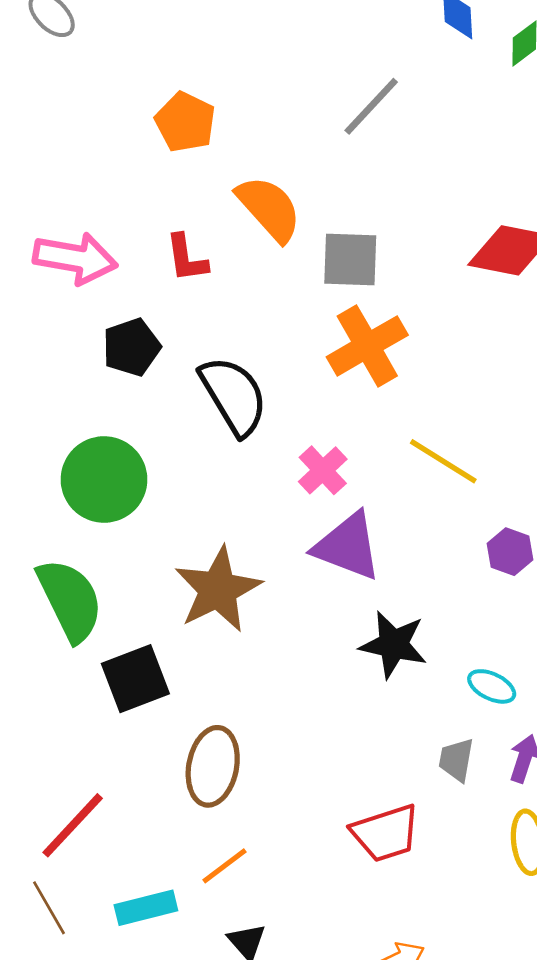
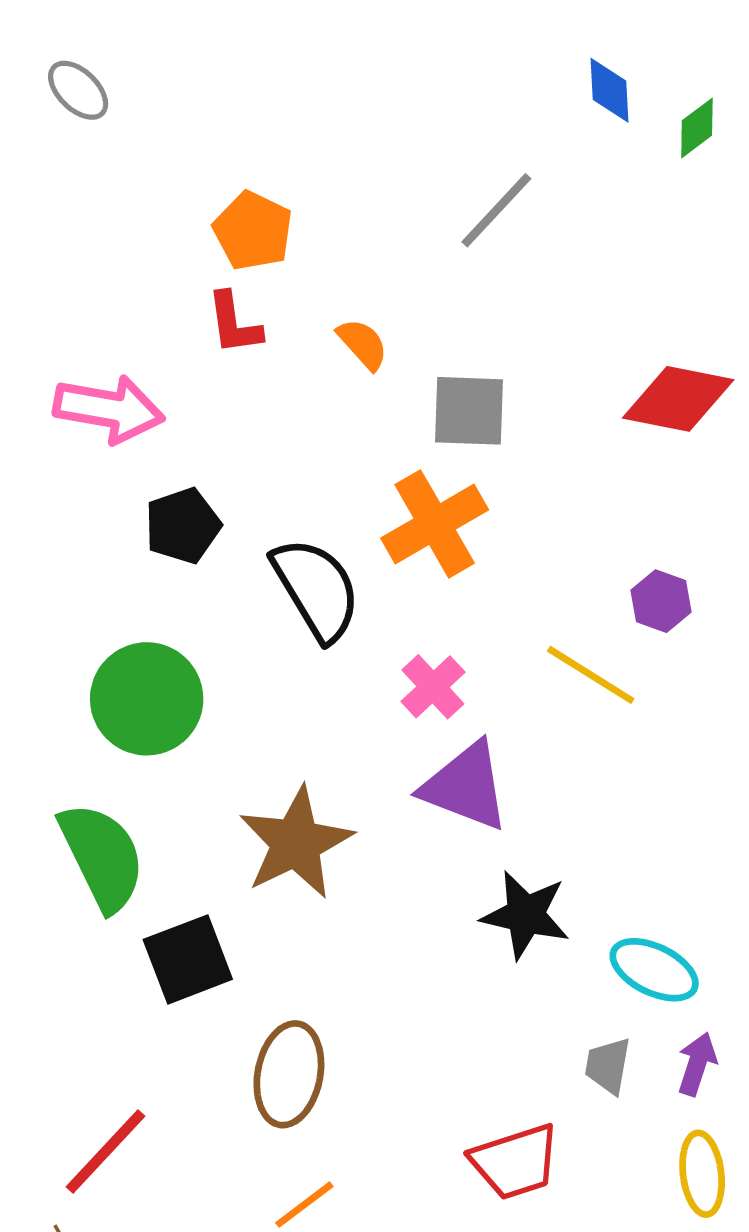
orange semicircle: (269, 208) -> (363, 344), size x0.6
red L-shape: (187, 258) -> (234, 323), moved
orange cross: (367, 346) -> (435, 524), moved
purple hexagon: (510, 552) -> (661, 601), moved
cyan ellipse: (492, 686) -> (654, 970), size x1.4

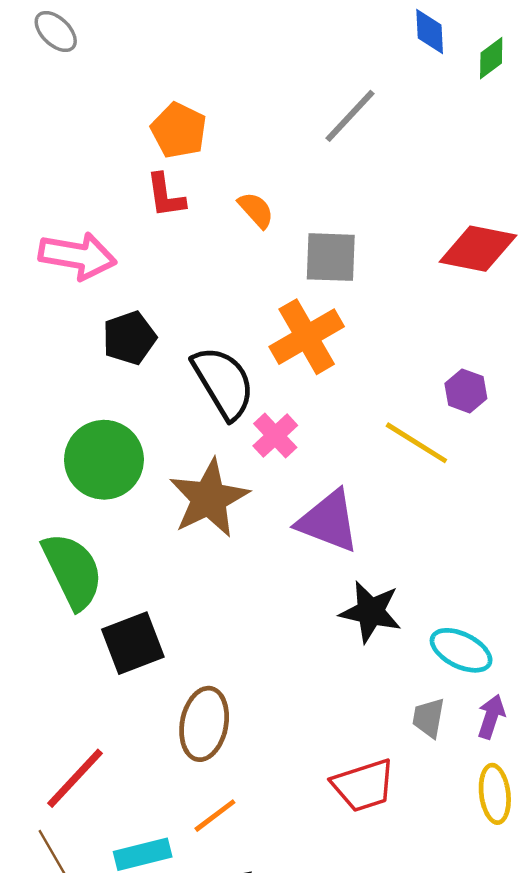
pink cross: (433, 687) -> (275, 436), moved
brown star: (296, 843) -> (209, 498), moved

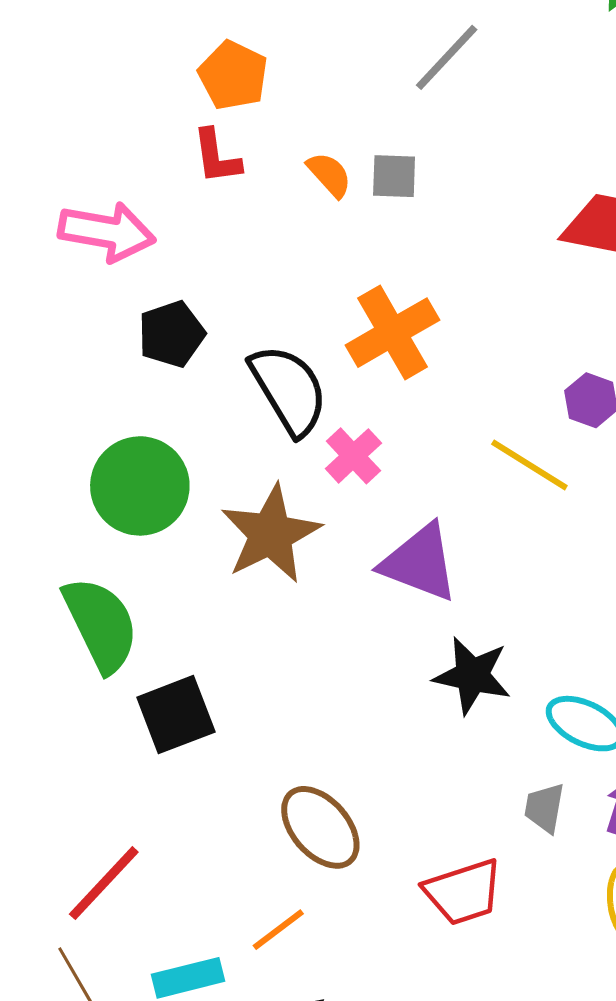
gray square: (331, 257) -> (394, 176), moved, size x0.7
brown ellipse: (204, 724) -> (320, 827), moved, turned -52

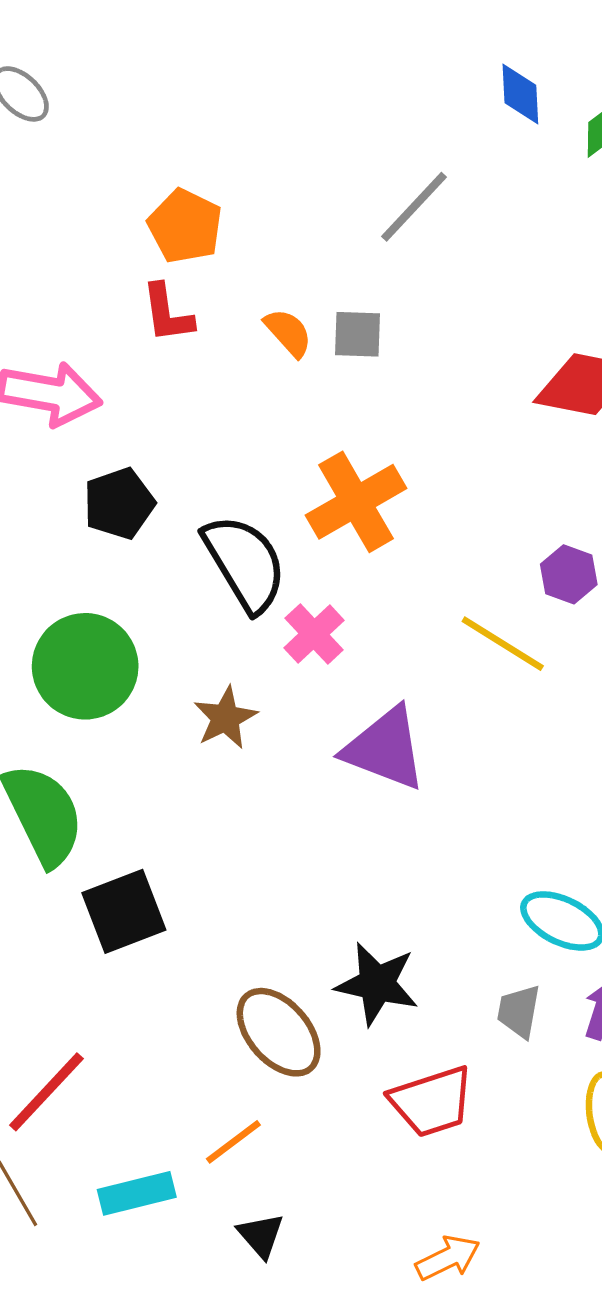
brown star: (271, 534) -> (225, 718), size x0.6
black star: (472, 675) -> (377, 984), moved

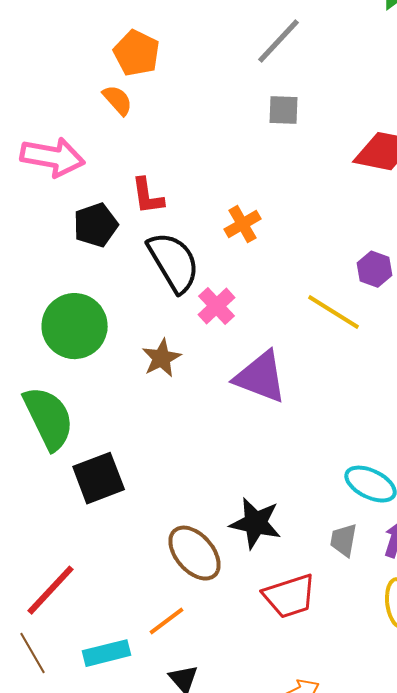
red L-shape: (167, 313) -> (148, 196), moved
orange semicircle: (288, 333) -> (118, 100), moved
gray square: (358, 334) -> (284, 110), moved
orange cross: (356, 502) -> (243, 224), size x0.6

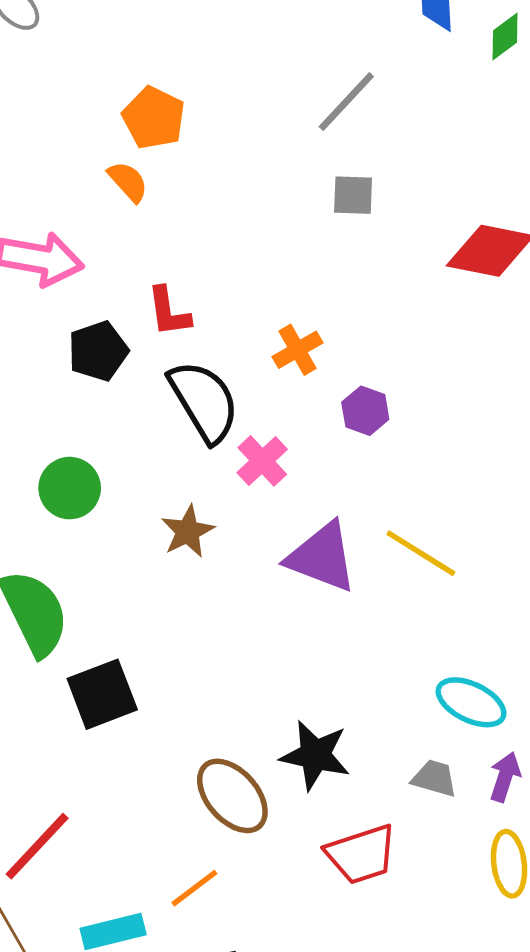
purple hexagon: (375, 269) -> (365, 411), moved
yellow line: (334, 312) -> (421, 553), moved
green circle: (75, 326) -> (70, 488), size x0.7
gray trapezoid: (344, 540) -> (434, 778), turned 96

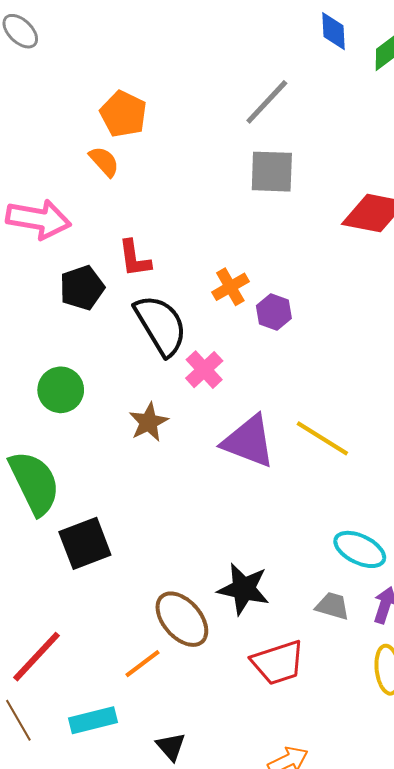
gray square: (353, 195) -> (272, 172), size x1.4
purple hexagon: (365, 411) -> (274, 312), moved
orange line: (194, 888) -> (143, 664), moved

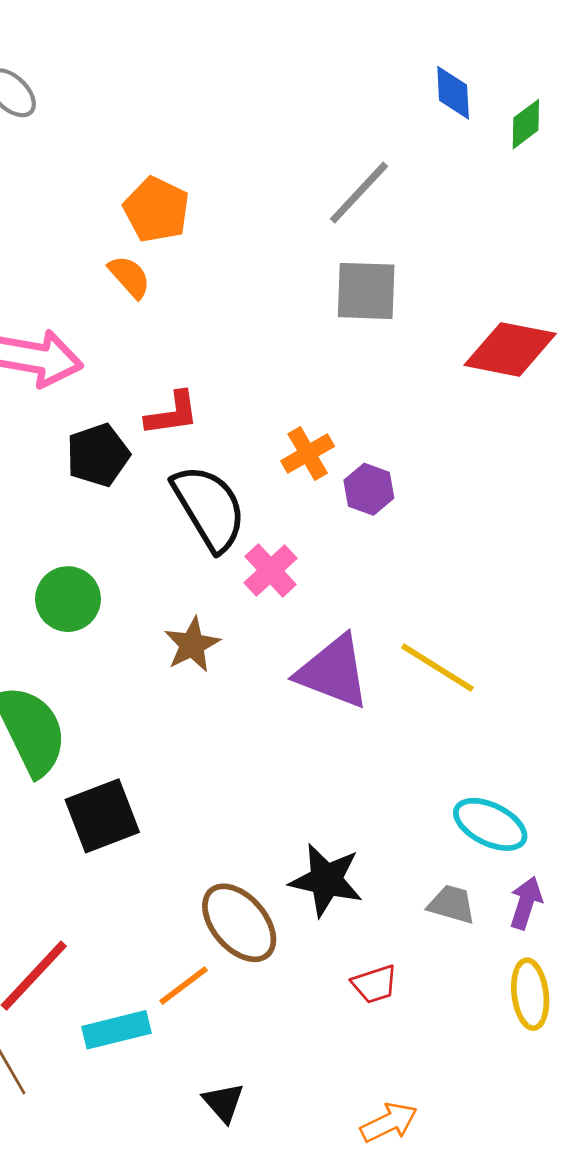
red L-shape: (134, 258) -> (172, 414), turned -90
red trapezoid: (278, 663) -> (375, 984), size x0.6
cyan rectangle: (93, 720) -> (116, 1030), moved

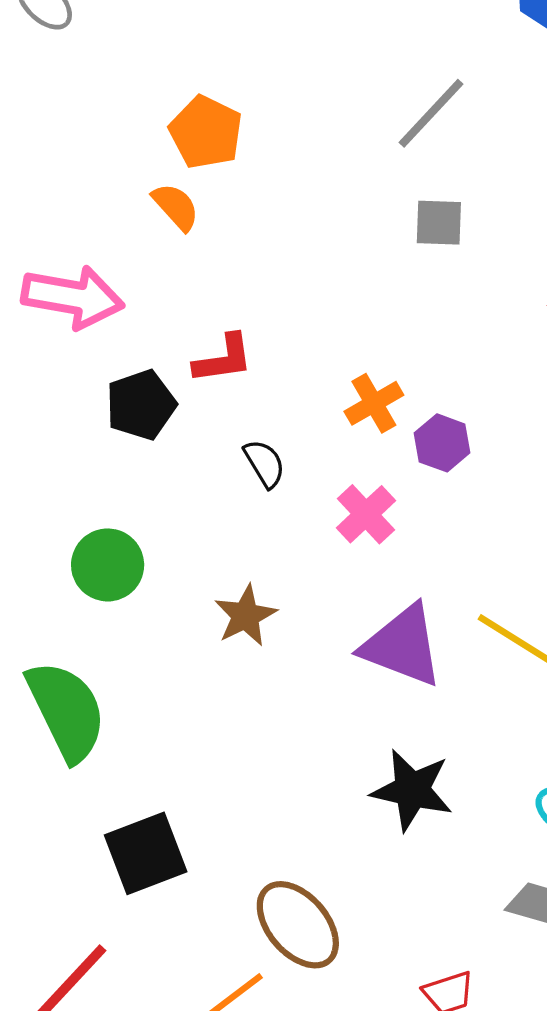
gray square: (366, 291) -> (439, 223), size x0.7
black semicircle: (209, 508) -> (265, 463), size x0.5
pink cross: (271, 571) -> (366, 514), moved
black square: (102, 816) -> (146, 853), moved
black star: (326, 880) -> (412, 790), moved

